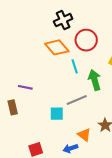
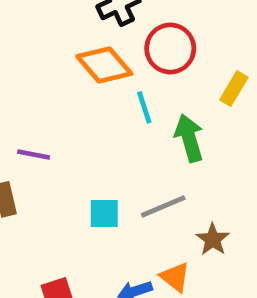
gray line: (77, 100) -> (163, 206), moved
orange triangle: (84, 135) -> (175, 277), moved

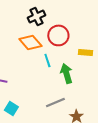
yellow rectangle: (234, 89) -> (85, 52), turned 64
cyan square: (104, 213) -> (11, 108), moved, turned 32

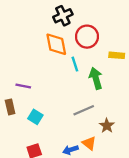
orange diamond: (30, 42) -> (56, 44), turned 30

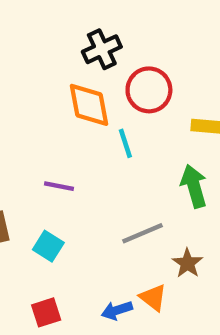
green arrow: (96, 78) -> (194, 186), moved
purple line: (23, 86) -> (59, 186), moved

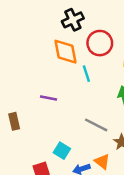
gray line: (142, 233) -> (96, 125), turned 50
cyan square: (48, 246) -> (62, 151), moved

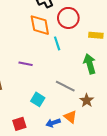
cyan square: (62, 151) -> (38, 99), moved

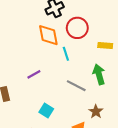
purple line: (26, 64) -> (34, 74), turned -40
gray line: (65, 86) -> (76, 86), moved

